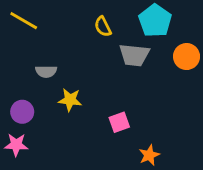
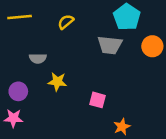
yellow line: (24, 21) -> (20, 17), turned -35
yellow semicircle: (103, 27) -> (66, 22), moved, turned 77
pink square: (119, 122) -> (98, 100), turned 35

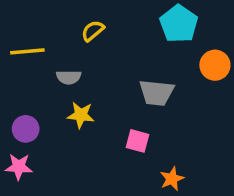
yellow line: (20, 17) -> (27, 51), moved
gray trapezoid: (110, 45) -> (156, 93), moved
gray semicircle: (38, 58) -> (69, 77), moved

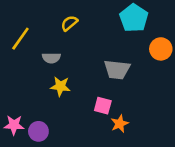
yellow line: (27, 51) -> (20, 39), turned -50
purple circle: (26, 129) -> (38, 131), moved
orange star: (172, 179) -> (120, 124), moved

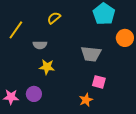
pink square: (103, 106) -> (99, 82), moved
orange star: (120, 124) -> (86, 100), moved
purple circle: (38, 131) -> (34, 94), moved

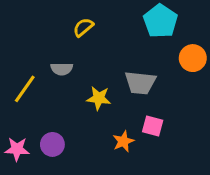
yellow line: (16, 30) -> (25, 89), moved
yellow star: (47, 67) -> (99, 98), moved
orange star: (86, 100) -> (123, 141), moved

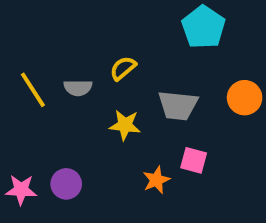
yellow semicircle: (83, 27) -> (123, 68), moved
orange circle: (193, 58) -> (245, 98), moved
yellow line: (25, 89) -> (33, 90), moved, turned -68

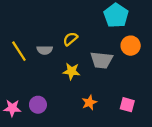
orange circle: (245, 98) -> (131, 46), moved
pink square: (194, 160) -> (127, 105), moved

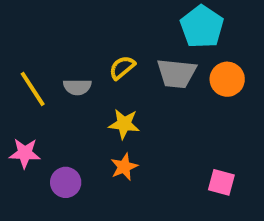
gray trapezoid: (102, 60) -> (177, 73), moved
orange star: (89, 102) -> (124, 167), moved
pink star: (12, 108) -> (25, 153), moved

